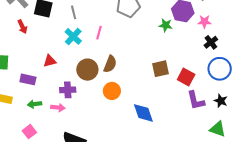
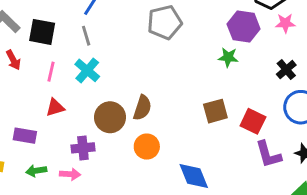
pink star: (204, 22) -> (285, 23), moved
green star: (166, 25) -> (228, 57), moved
pink line: (99, 33) -> (51, 72), moved

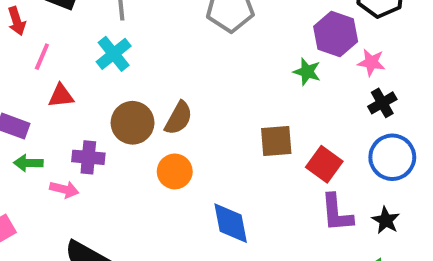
pink star: (285, 23) -> (371, 62), moved
pink line: (51, 72) -> (42, 57), moved
green arrow: (36, 171) -> (28, 163), moved

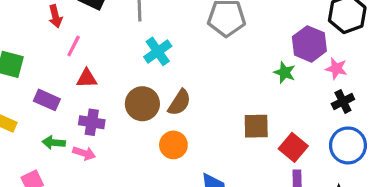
cyan cross: (114, 54) -> (158, 51), moved
purple cross: (88, 157) -> (92, 122), moved
green arrow: (28, 163) -> (54, 143), moved

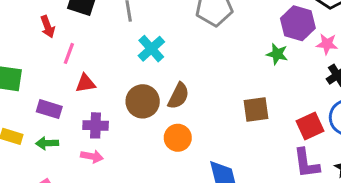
green arrow: (54, 143) -> (47, 143), moved
red square: (293, 147) -> (310, 126), moved, turned 32

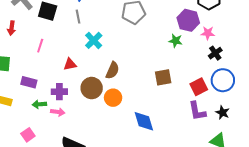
red arrow: (48, 27) -> (12, 28), moved, turned 32
red triangle: (85, 83) -> (70, 64), moved
brown circle: (143, 101) -> (92, 88), moved
green arrow: (47, 143) -> (39, 104), moved

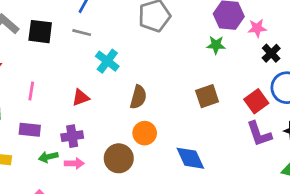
gray line: (78, 17) -> (82, 33), turned -56
pink line: (40, 46) -> (31, 91), moved
brown circle: (92, 88) -> (119, 158), moved

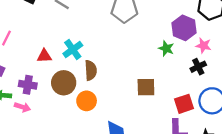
black cross: (271, 53) -> (198, 67), moved
cyan cross: (107, 61) -> (73, 50), moved
brown semicircle: (138, 97) -> (91, 70), turned -36
brown circle: (119, 158) -> (64, 83), moved

